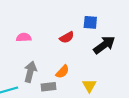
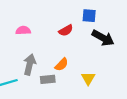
black arrow: (104, 45) -> (103, 38), turned 65

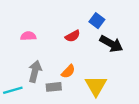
blue square: (89, 16) -> (97, 21), turned 32
yellow triangle: (88, 78) -> (96, 86), size x1.5

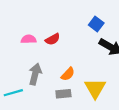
red semicircle: (73, 36) -> (53, 39), moved
gray rectangle: (54, 87) -> (63, 94), moved

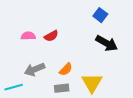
blue square: (96, 24) -> (100, 15), moved
gray arrow: (35, 74) -> (34, 69), turned -126

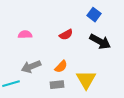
red semicircle: (51, 36) -> (66, 35), moved

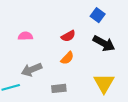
orange semicircle: (61, 67) -> (67, 58), moved
yellow triangle: (86, 80) -> (104, 83), moved

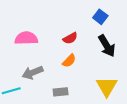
pink semicircle: (25, 36) -> (26, 38), size x1.5
black arrow: (104, 43) -> (107, 46), turned 30

